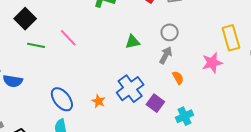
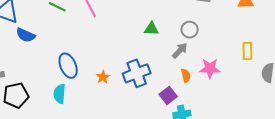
yellow rectangle: (231, 38) -> (247, 51), size x0.7
pink star: (212, 63) -> (210, 68), moved
purple square: (155, 103) -> (168, 95), moved

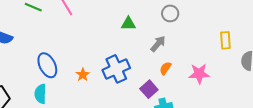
gray circle: (190, 30) -> (170, 13), moved
pink star: (210, 68) -> (199, 74), moved
orange semicircle: (186, 75) -> (165, 68), turned -128

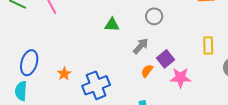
blue ellipse: (47, 65) -> (29, 63), turned 40
blue cross: (116, 69) -> (96, 85), moved
purple square: (149, 89) -> (165, 59), moved

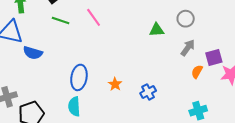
gray circle: (154, 16) -> (186, 19), moved
purple square: (165, 59) -> (214, 57), turned 30
blue cross: (96, 85) -> (148, 92), size x0.6

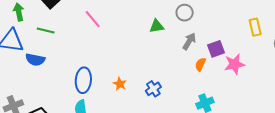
green line: (61, 21) -> (46, 31), moved

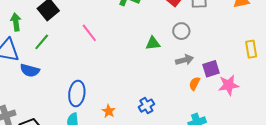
green line: (46, 31) -> (42, 42), turned -66
gray arrow: (189, 41) -> (185, 60), turned 42
orange star: (120, 84) -> (109, 111), moved

